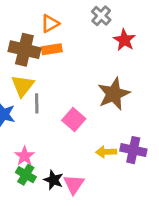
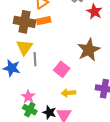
yellow arrow: (106, 152) -> (68, 93), moved

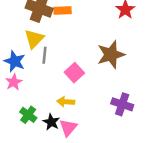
yellow arrow: (68, 93) -> (66, 102), moved
pink star: (28, 97) -> (14, 82), moved

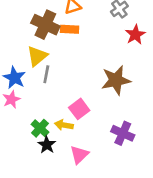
pink square: (74, 73) -> (79, 109), moved
green cross: (28, 115) -> (40, 128), moved
pink triangle: (68, 128) -> (79, 155), moved

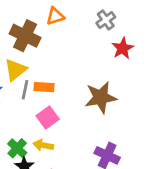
orange rectangle: (70, 29) -> (44, 87), moved
pink square: (79, 109) -> (48, 117), moved

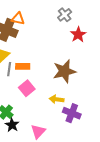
orange triangle: (55, 16) -> (18, 19), moved, turned 32
yellow arrow: (43, 145) -> (57, 99), moved

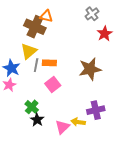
yellow arrow: (57, 99) -> (78, 122), moved
purple cross: (72, 113) -> (96, 110), turned -36

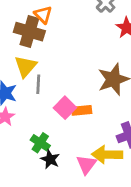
orange triangle: (46, 16) -> (43, 15), turned 40
orange rectangle: (49, 63) -> (82, 110), moved
yellow arrow: (78, 122) -> (107, 155), size x1.5

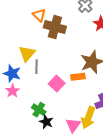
brown cross: (29, 32) -> (55, 27), moved
orange rectangle: (82, 110) -> (78, 77), moved
yellow arrow: (107, 155) -> (88, 118), turned -70

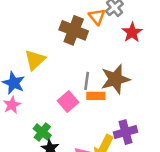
orange triangle: (39, 15) -> (97, 17), moved
gray line: (37, 67) -> (87, 81), moved

